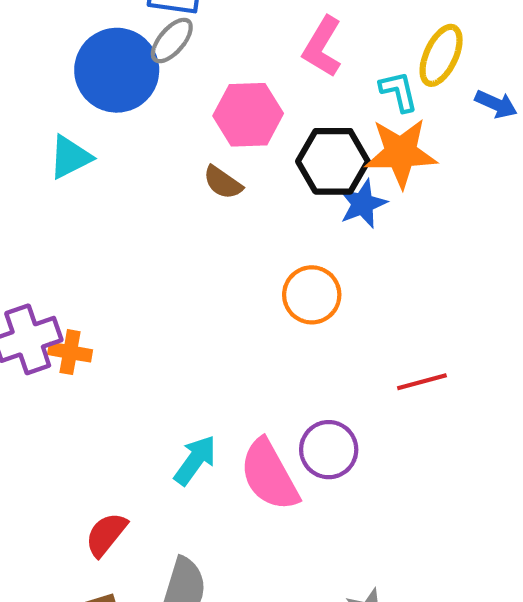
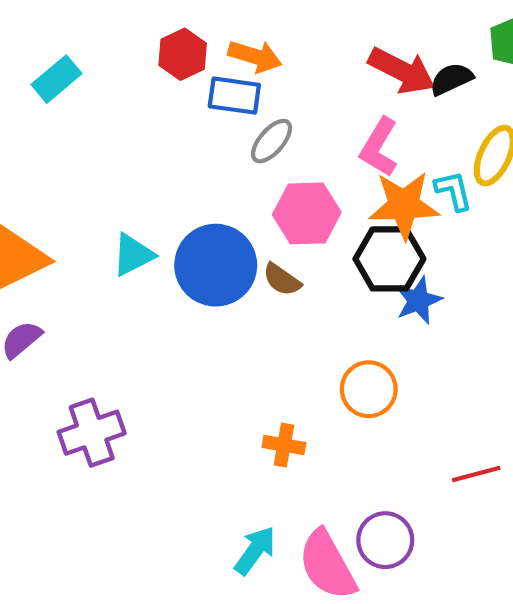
gray ellipse: (172, 41) -> (272, 141), moved
blue circle: (117, 70) -> (216, 265), moved
orange star: (401, 153) -> (404, 205), moved
orange cross: (70, 352) -> (284, 445), moved

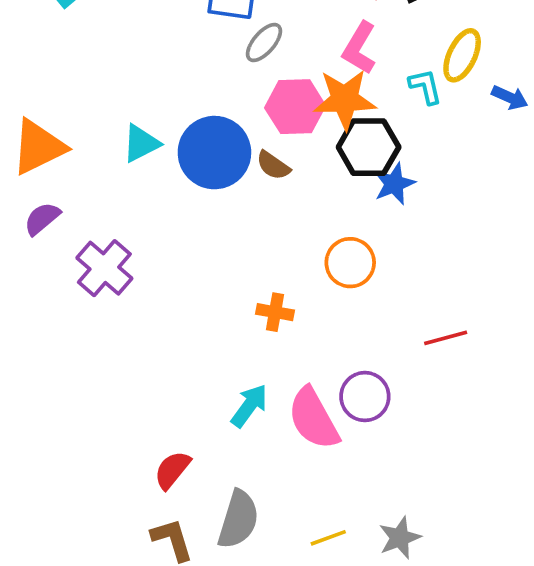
orange star: (404, 205) -> (345, 99), moved
purple cross: (92, 433) -> (104, 268), moved, turned -30

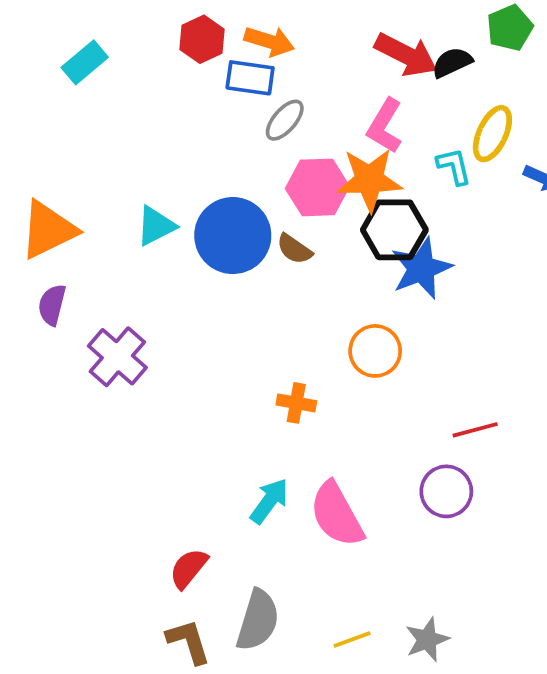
blue star: (394, 184) -> (421, 268), size x1.4
purple semicircle: (42, 219) -> (52, 305), turned -36
purple circle: (365, 397) -> (446, 491), moved

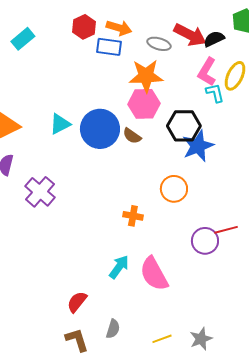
gray ellipse: (285, 120) -> (159, 44), moved, turned 65
pink L-shape: (385, 126) -> (207, 72), moved
orange star: (369, 180) -> (146, 76), moved
purple circle: (446, 491) -> (205, 241), moved
gray semicircle: (258, 620) -> (113, 329), size x0.6

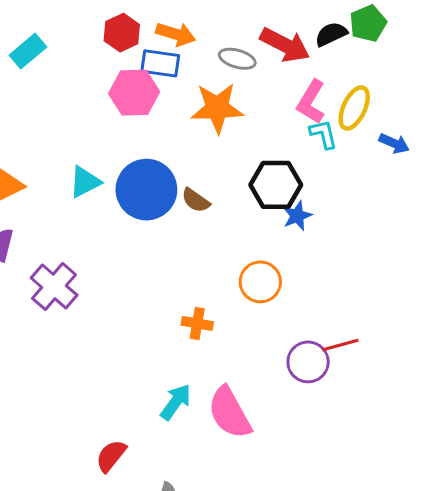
black semicircle: (214, 39) -> (331, 34), moved
pink hexagon: (144, 104) -> (134, 93), moved
blue star: (198, 146) -> (297, 216), size x0.6

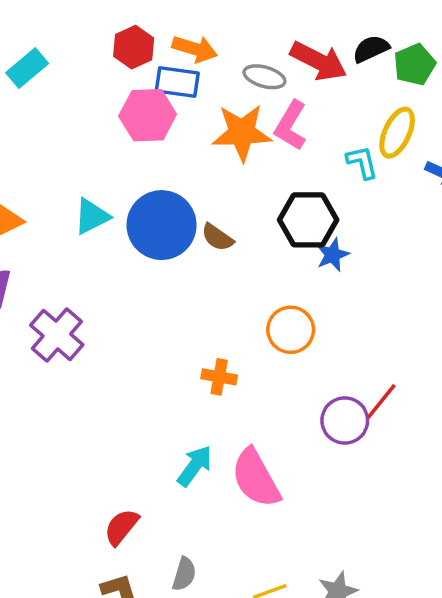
green pentagon: (368, 23) -> (415, 65), moved
pink L-shape: (311, 102) -> (291, 126), moved
red line: (340, 345) -> (381, 401), turned -36

